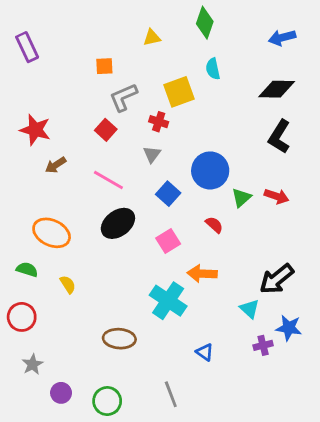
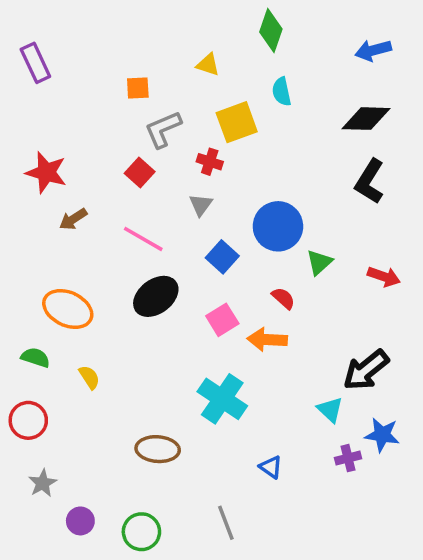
yellow triangle: (152, 38) -> (208, 65), moved, turned 30
red arrow: (277, 196) -> (384, 277), moved
orange arrow: (202, 274) -> (267, 340), moved

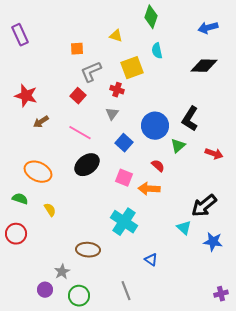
black L-shape: (370, 181) -> (190, 119), moved
pink square: (222, 320) -> (124, 178), turned -36
purple cross: (348, 458) -> (221, 294), moved
gray star: (43, 483) -> (62, 272), moved

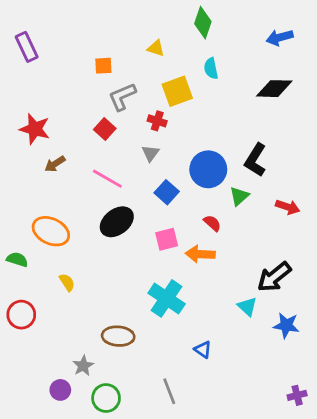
pink square: (124, 178) -> (167, 239), turned -36
green semicircle: (20, 199) -> (17, 259), moved

